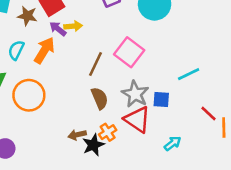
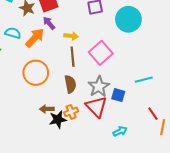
yellow arrow: (73, 26) -> (71, 36), moved
cyan semicircle: (16, 50) -> (13, 33), turned 70
brown line: (95, 64) -> (73, 57), turned -42
orange circle: (29, 95) -> (36, 73), moved

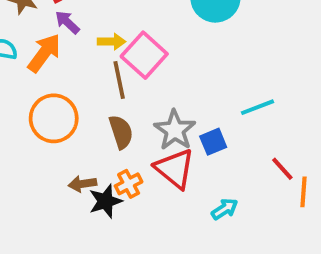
pink square: (101, 53) -> (144, 55), moved
blue square: (118, 95) -> (213, 142), turned -32

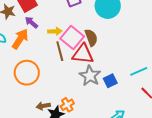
cyan line: (258, 107) -> (139, 71), moved
brown semicircle: (121, 132) -> (91, 38), moved
red triangle: (175, 169) -> (83, 54), moved, turned -30

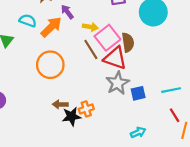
brown line: (60, 51) -> (91, 49), turned -30

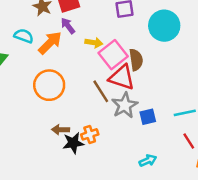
brown line: (91, 49) -> (101, 91), moved

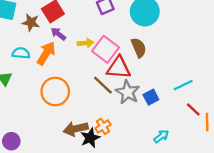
brown semicircle: (136, 60) -> (139, 48), moved
brown arrow: (61, 130) -> (76, 129), size x1.5

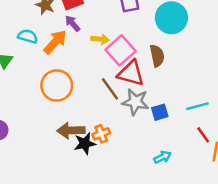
gray star: (128, 92) -> (135, 102), turned -30

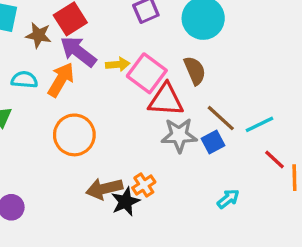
purple arrow: (73, 23) -> (78, 51), size x1.6
brown line: (110, 89) -> (221, 118), moved

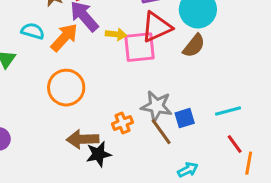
brown semicircle: (195, 71) -> (194, 46), moved, turned 50
pink square: (147, 73) -> (140, 47), turned 36
red triangle: (166, 100) -> (156, 27), moved, turned -40
brown line: (221, 118) -> (161, 132), moved
orange cross: (144, 185) -> (122, 123), moved

